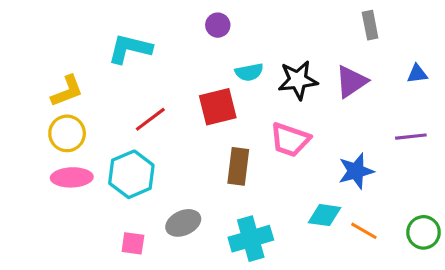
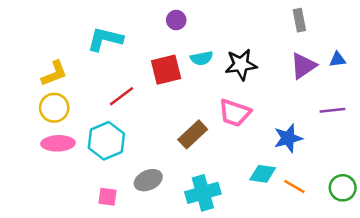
purple triangle: (351, 82) -> (303, 66), moved
red square: (218, 107) -> (166, 70), moved
brown rectangle: (238, 166) -> (193, 134), turned 40

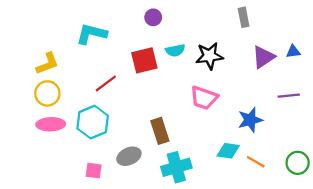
gray rectangle: (299, 20) -> (244, 17), moved
brown rectangle: (193, 134) -> (160, 131), moved, turned -65

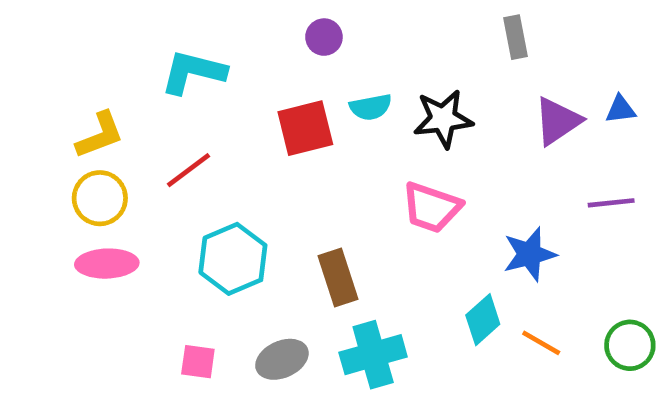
red line: (106, 83) -> (189, 170), moved
cyan hexagon: (93, 122) -> (233, 259), moved
cyan diamond: (228, 151) -> (483, 320), turned -50
gray ellipse: (129, 156) -> (282, 359), moved

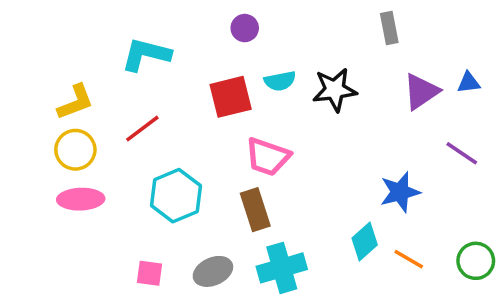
purple line: (611, 203) -> (462, 153), turned 40
pink trapezoid: (431, 208) -> (268, 157), moved

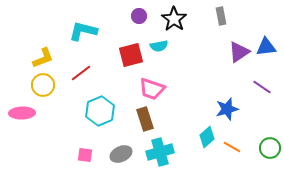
blue triangle: (469, 83) -> (266, 47), size x1.5
black star: (335, 90) -> (174, 19), moved, turned -30
pink ellipse: (81, 199) -> (22, 113), moved

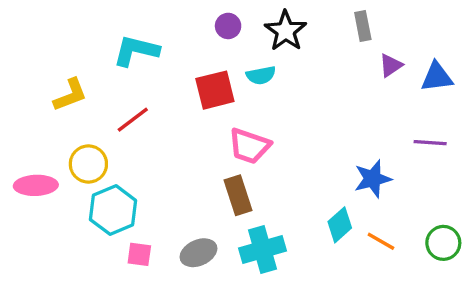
purple triangle: (239, 52) -> (391, 65), moved, size x0.7
yellow circle: (43, 85) -> (88, 164), moved
purple line: (262, 87) -> (430, 143), turned -30
cyan hexagon: (100, 111) -> (113, 210), moved

